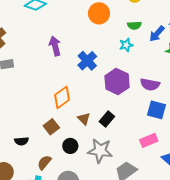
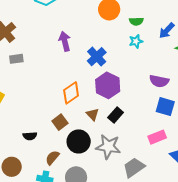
green semicircle: (134, 25) -> (136, 21), moved
purple hexagon: (117, 82) -> (108, 85), moved
black circle: (70, 146) -> (79, 141), size x1.5

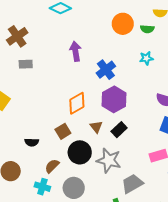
green semicircle: (136, 21) -> (147, 29), moved

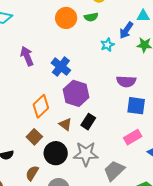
cyan star: (146, 58) -> (107, 45), moved

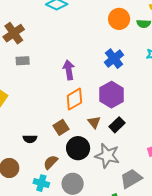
purple arrow: (27, 56) -> (69, 70), moved
blue cross: (61, 67) -> (114, 59), moved

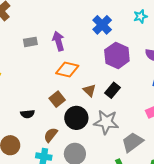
gray rectangle: (23, 61) -> (30, 42), moved
purple hexagon: (112, 95) -> (117, 55), moved
orange diamond: (74, 99) -> (67, 69), turned 50

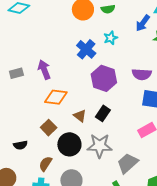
cyan star: (140, 16) -> (111, 38), moved

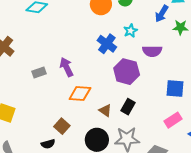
purple semicircle: (142, 74) -> (152, 51), moved
brown square: (49, 128) -> (62, 126), moved

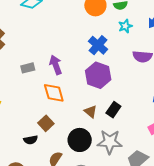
cyan star: (130, 31) -> (125, 26), moved
purple hexagon: (127, 72) -> (98, 75), moved
orange diamond: (80, 94) -> (54, 93), moved, turned 65

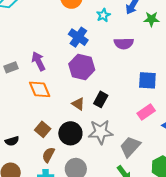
brown square: (46, 123) -> (43, 129), moved
black semicircle: (31, 140) -> (12, 141), moved

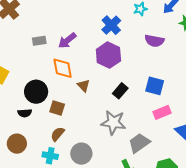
purple arrow: (38, 61) -> (67, 40), turned -114
blue square: (147, 80) -> (155, 86), moved
brown triangle: (78, 104) -> (84, 86), moved
brown square: (43, 129) -> (57, 108), turned -35
black circle: (70, 133) -> (36, 92), moved

